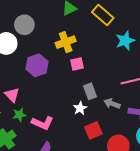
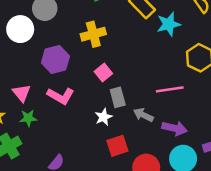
cyan star: (125, 41) -> (169, 24), moved
pink square: (77, 64) -> (103, 72), moved, turned -32
pink L-shape: (43, 123) -> (61, 96), moved

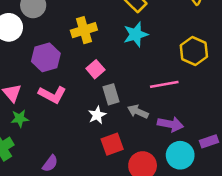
cyan star: (169, 24) -> (136, 34), moved

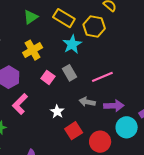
yellow hexagon: (194, 51) -> (94, 26), moved
gray rectangle: (111, 94) -> (70, 73), moved
pink L-shape: (52, 95) -> (20, 104), turned 120

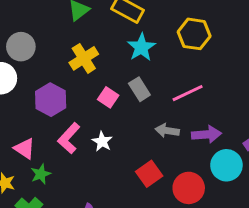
yellow hexagon: (94, 26) -> (194, 34), moved
white star: (57, 112) -> (102, 142), moved

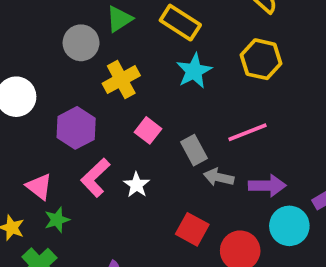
gray circle: (21, 47) -> (81, 43), moved
gray rectangle: (139, 89) -> (194, 150), moved
red square: (149, 174) -> (192, 229), turned -30

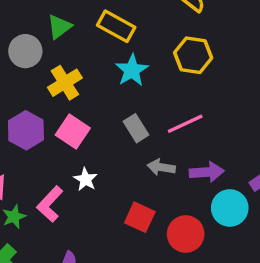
pink square: (148, 130) -> (73, 131), moved, size x1.4
gray rectangle: (194, 150) -> (136, 128), moved
pink L-shape: (95, 178) -> (50, 204), moved

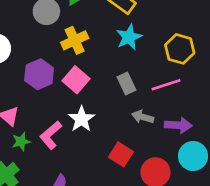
yellow hexagon: (193, 55) -> (180, 49), moved
white star: (86, 179) -> (81, 119), size x1.4

